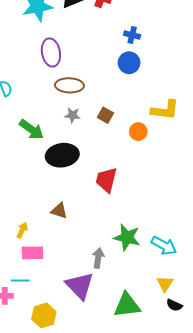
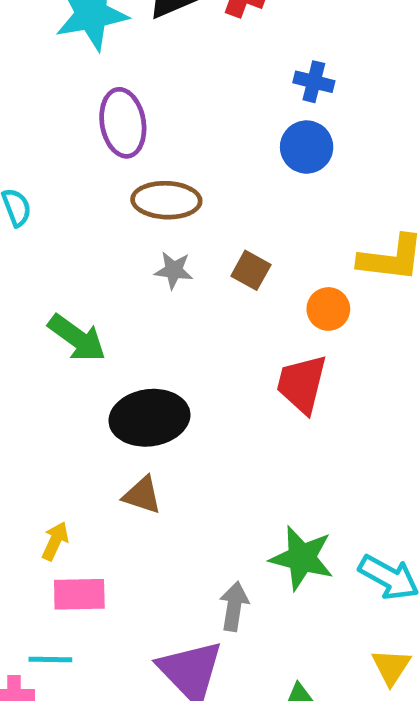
green arrow: (31, 130) -> (77, 338), moved
black ellipse: (62, 155) -> (149, 418), moved
red trapezoid: (106, 180) -> (302, 384), moved

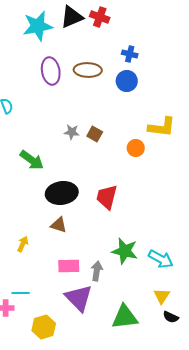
brown ellipse: (166, 200) -> (88, 70), moved
brown square: (251, 270) -> (95, 134), moved
red trapezoid: (302, 384) -> (107, 197), moved
pink rectangle: (79, 594) -> (69, 266), moved

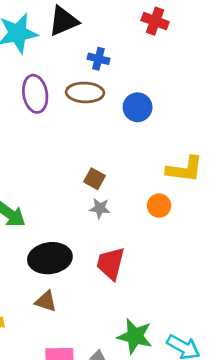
red cross: (100, 17) -> (155, 21), moved
blue cross: (130, 54) -> (98, 59), moved
gray star: (72, 132) -> (100, 208), moved
orange circle: (136, 148) -> (159, 206), moved

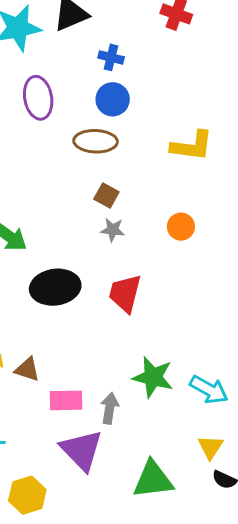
brown ellipse: (85, 92) -> (96, 141), moved
blue circle: (138, 107) -> (113, 99), moved
yellow L-shape: (185, 169) -> (192, 146), moved
brown triangle: (46, 301) -> (27, 369), moved

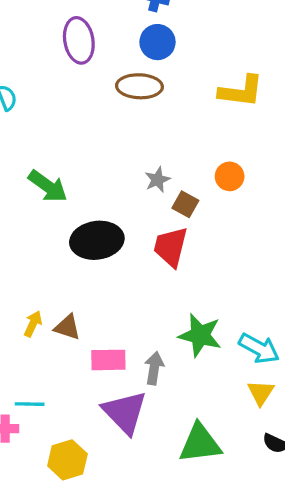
brown square: (106, 196) -> (185, 204), moved
gray star: (113, 230) -> (157, 180), turned -30
yellow triangle: (210, 447) -> (261, 393), moved

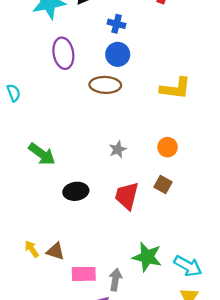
brown square: (185, 204) -> (163, 185), moved
black ellipse: (97, 240) -> (76, 191), size x0.7
yellow arrow: (33, 324) -> (32, 249), turned -60

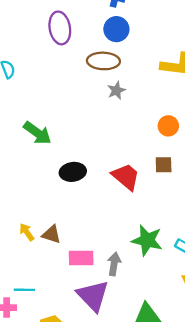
gray star: (118, 149) -> (116, 90), moved
brown square: (163, 185) -> (164, 165), turned -30
red trapezoid: (127, 196) -> (126, 177), turned 116

